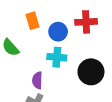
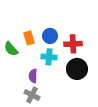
orange rectangle: (32, 21) -> (29, 38), moved
red cross: (86, 22) -> (73, 44), moved

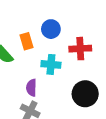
blue circle: (50, 36) -> (51, 29), moved
black circle: (77, 69) -> (85, 94), moved

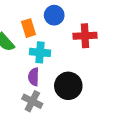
cyan cross: (51, 64) -> (40, 52), moved
black circle: (85, 94) -> (68, 86), moved

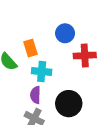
blue circle: (54, 15) -> (65, 33), moved

